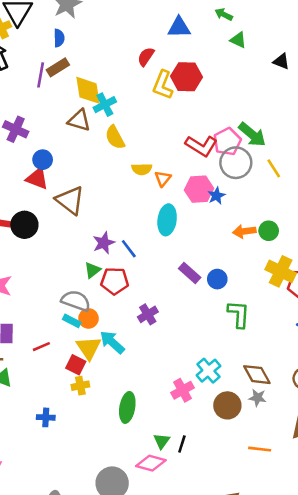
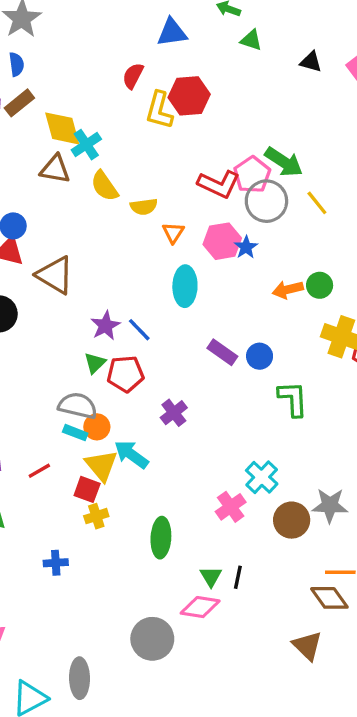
yellow semicircle: (142, 169) -> (144, 207), moved
brown diamond: (257, 375) -> (329, 598), moved
gray star: (257, 398) -> (330, 505), size x1.5

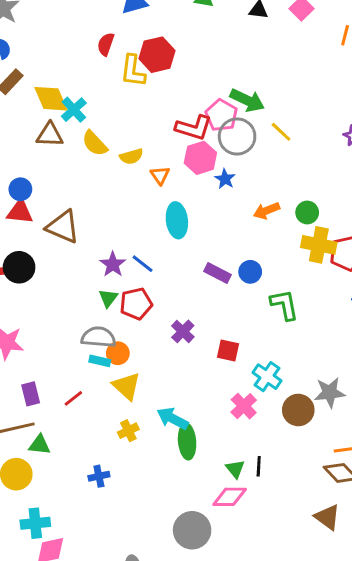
pink hexagon: (222, 241) -> (200, 158), moved
green circle: (320, 285) -> (307, 212), moved
cyan arrow: (131, 454) -> (173, 418), moved
red square: (87, 489) -> (228, 350), moved

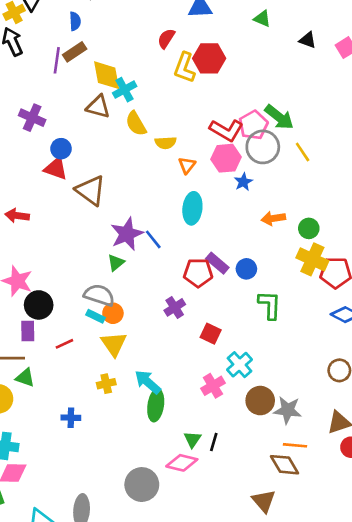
purple star: (113, 264) -> (127, 234), size x1.4
black circle: (19, 267) -> (39, 305), moved
red pentagon: (136, 304) -> (198, 273), moved
gray star: (330, 393) -> (288, 410), moved

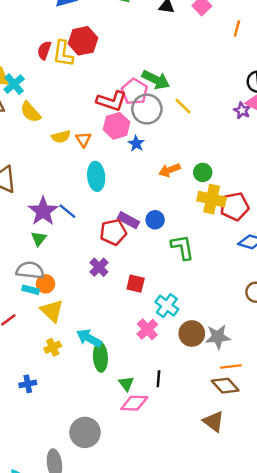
red semicircle: (166, 39) -> (44, 50), moved
yellow semicircle: (166, 143) -> (61, 137), moved
green triangle: (192, 439) -> (126, 384), moved
gray circle: (142, 485) -> (85, 432), moved

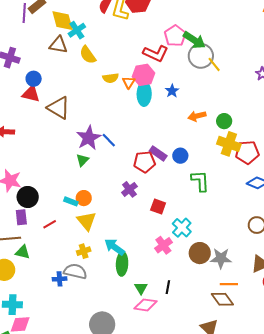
pink pentagon: (134, 91) -> (175, 36), moved
gray circle: (147, 109) -> (201, 56), moved
pink hexagon: (117, 126) -> (143, 75), moved
cyan ellipse: (96, 176) -> (144, 94), moved
gray semicircle: (30, 270) -> (75, 271), moved

